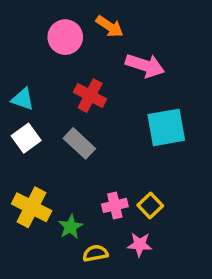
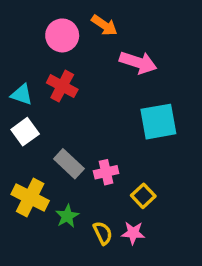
red cross: (90, 96) -> (62, 86), moved
gray rectangle: (79, 143) -> (69, 164), moved
pink cross: (115, 205) -> (106, 172), moved
yellow semicircle: (95, 253) -> (103, 233), moved, turned 75

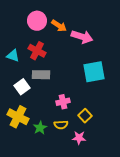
orange arrow: (104, 25) -> (59, 26), moved
white square: (25, 132) -> (22, 87), moved
gray rectangle: (69, 164) -> (41, 75), moved, turned -42
yellow semicircle: (103, 233) -> (61, 125), moved, turned 112

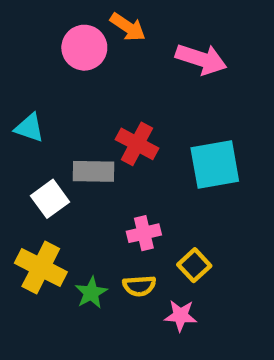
orange arrow: (59, 26) -> (128, 27), moved
pink arrow: (82, 37) -> (201, 59), moved
red cross: (37, 51) -> (137, 144), moved

